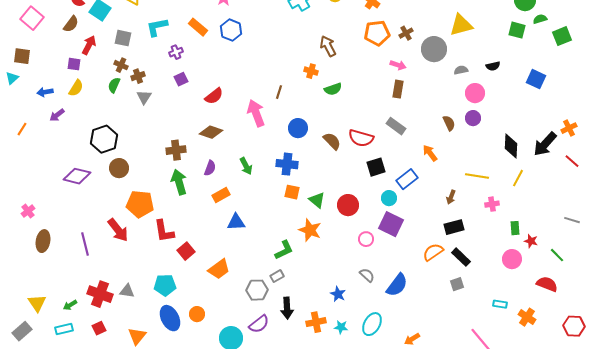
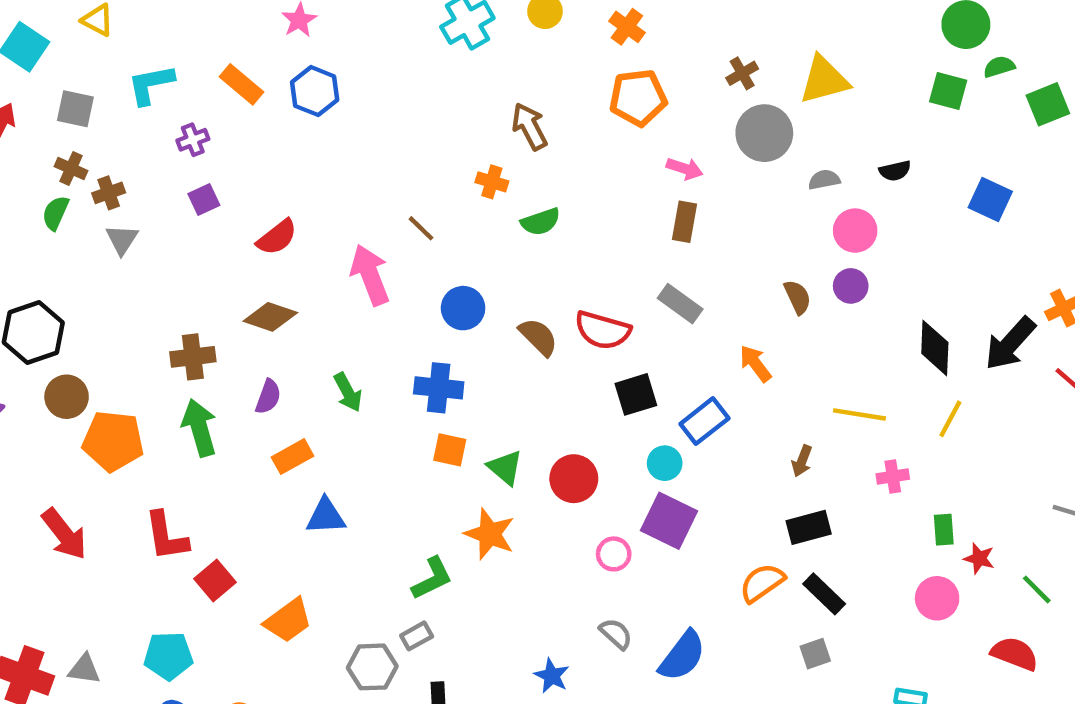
brown cross: (406, 33) -> (742, 73), moved
brown line: (279, 92) -> (421, 228), turned -64
orange pentagon: (140, 204) -> (113, 441), moved

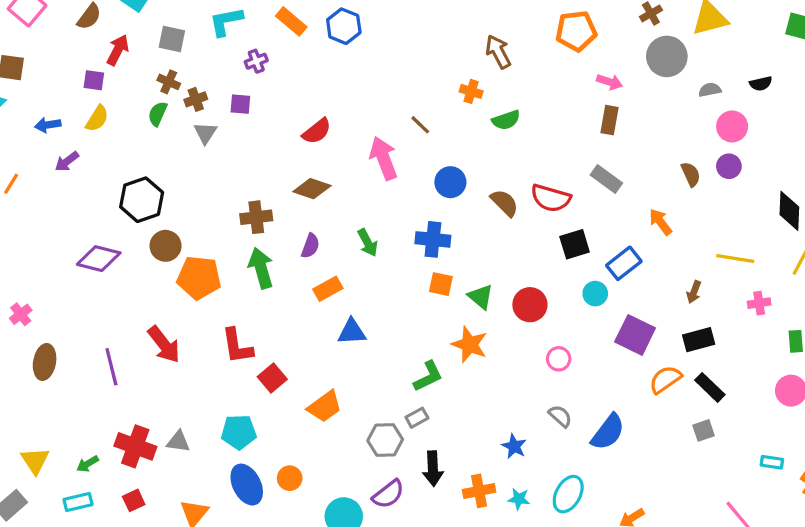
purple square: (204, 200) -> (240, 104), moved, turned 30
purple square: (669, 521) -> (635, 335), moved

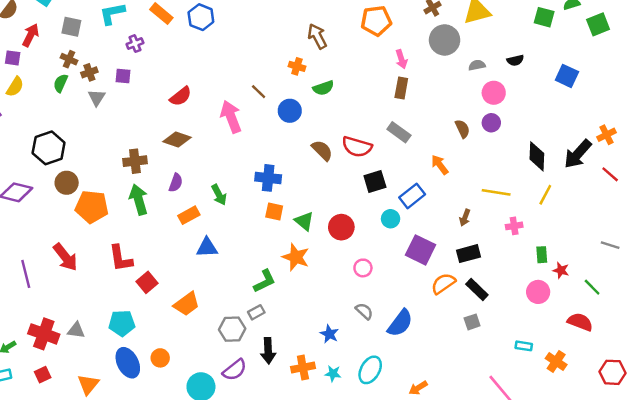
pink arrow: (610, 82) -> (401, 59), turned 54
blue circle: (450, 182) -> (290, 111), moved
green arrow: (368, 243) -> (219, 195), moved

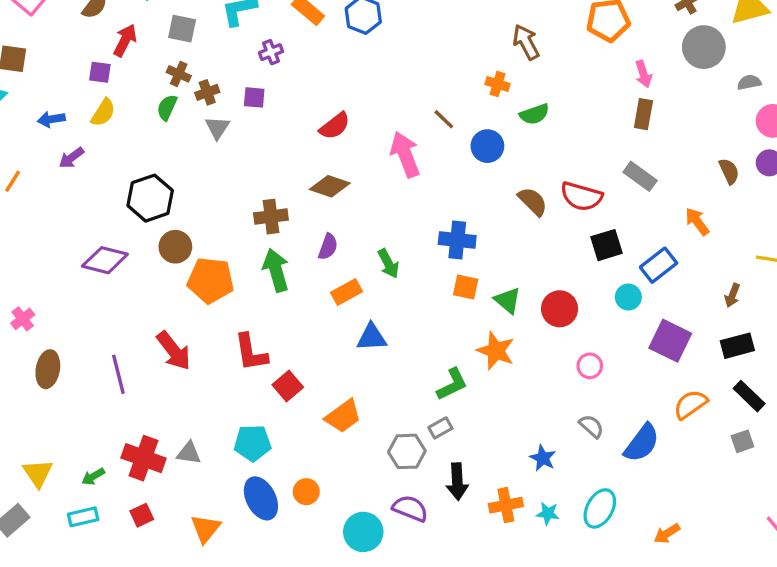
orange semicircle: (443, 284) -> (690, 404), moved
purple semicircle: (235, 370) -> (410, 508), turned -120

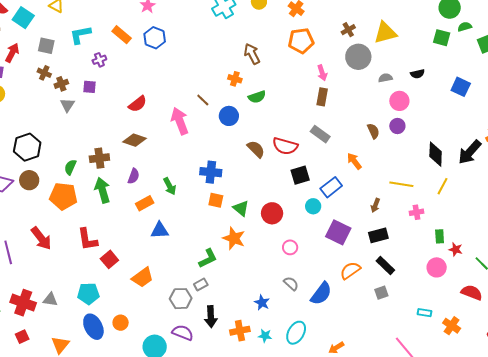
green semicircle: (167, 107) -> (70, 167), moved
brown circle: (175, 247) -> (29, 180), moved

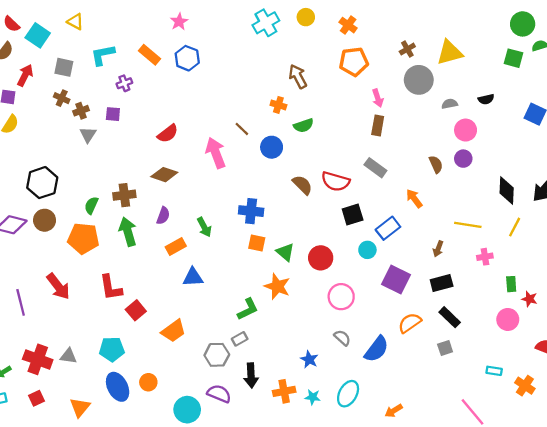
pink circle: (290, 247) -> (341, 297), size x1.5

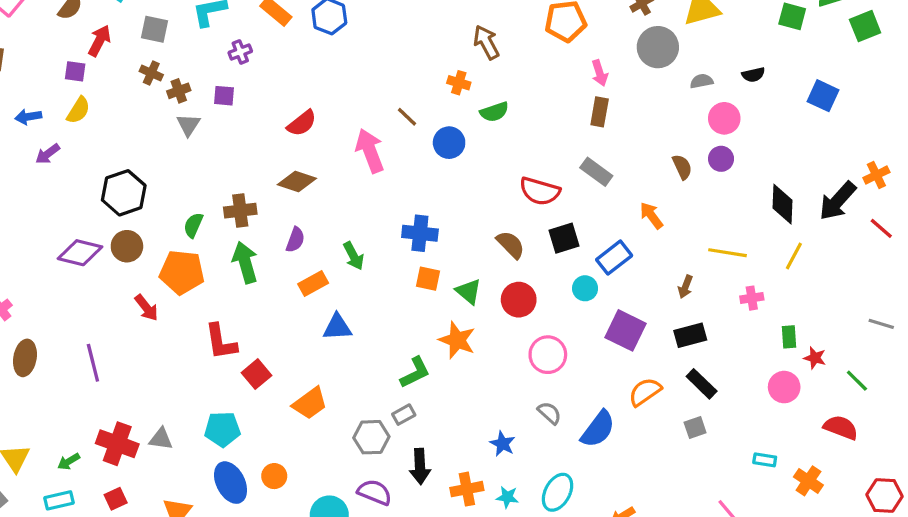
brown semicircle: (302, 185) -> (511, 245), moved
red arrow: (58, 286) -> (146, 308), moved, size x0.7

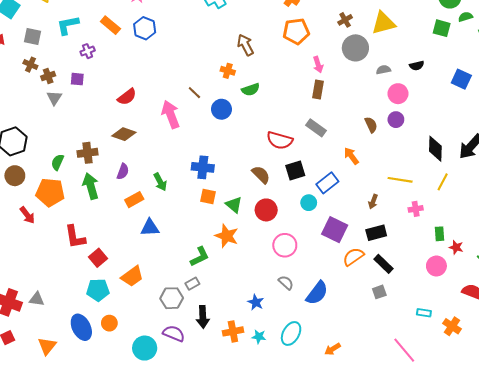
orange semicircle: (645, 392) -> (353, 257), moved
cyan pentagon: (222, 429) -> (98, 290), moved

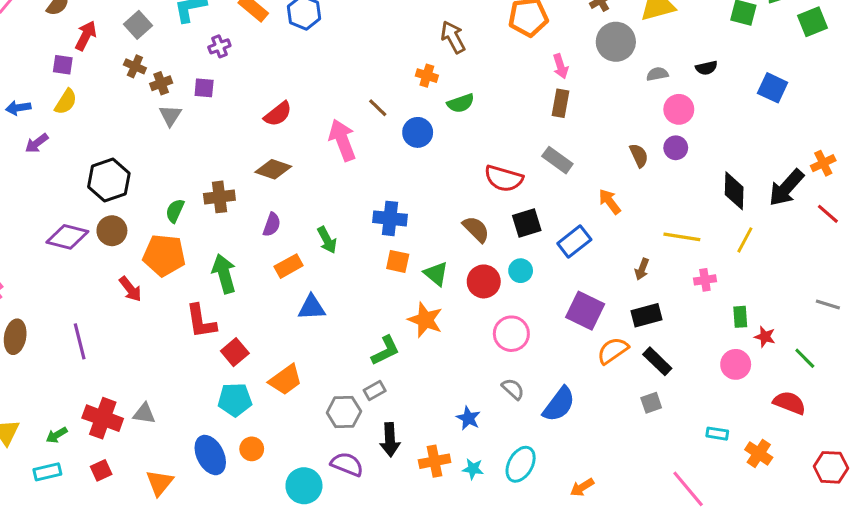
gray square: (33, 37) -> (138, 25), turned 36
green arrow: (91, 186) -> (224, 274), moved
cyan circle: (309, 203) -> (521, 271), moved

